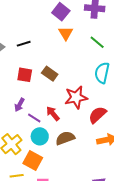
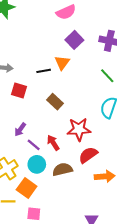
orange triangle: (66, 33) -> (62, 63), moved
black line: (24, 44) -> (44, 71), moved
red square: (25, 75) -> (19, 90), moved
red semicircle: (97, 115) -> (88, 155), moved

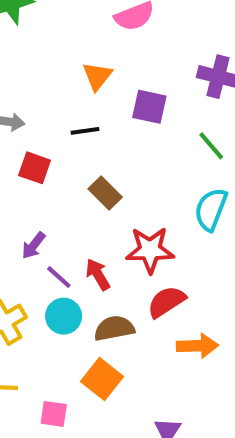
purple square: (74, 40) -> (149, 107), moved, turned -36
orange triangle: (62, 63) -> (97, 76), moved
orange square: (27, 188) -> (102, 379), moved

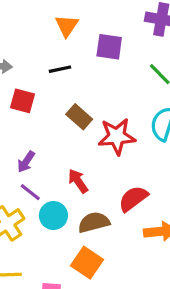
red star: (150, 250) -> (117, 136), moved
purple line: (59, 277) -> (30, 192), moved

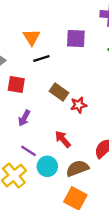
orange triangle: (67, 26) -> (31, 37), moved
red star: (117, 136) -> (79, 105), moved, size x0.6
purple arrow: (26, 162) -> (24, 118), moved

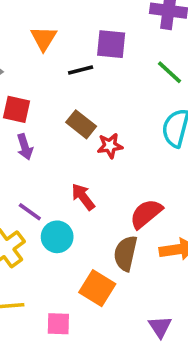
black line: (41, 59) -> (81, 70), moved
purple arrow: (24, 118) -> (25, 147), moved, turned -49
brown semicircle: (77, 168) -> (125, 253), moved, turned -60

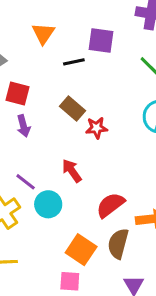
red semicircle: (146, 214) -> (110, 205), moved
brown semicircle: (125, 253) -> (118, 244), moved
pink square: (58, 324) -> (70, 281), moved

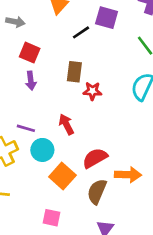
black line: (74, 62) -> (81, 32), turned -30
brown rectangle: (73, 109) -> (74, 72), turned 48
purple line: (26, 182) -> (26, 128), turned -30
orange square: (81, 250) -> (62, 176), moved

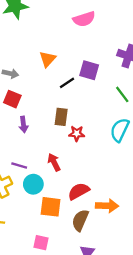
red square: (30, 53) -> (12, 99), moved
orange square: (62, 176) -> (51, 207), turned -35

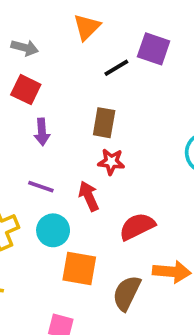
red star: (77, 133) -> (111, 162), moved
purple line: (19, 165) -> (41, 187), moved
red semicircle: (79, 191) -> (137, 226), moved

